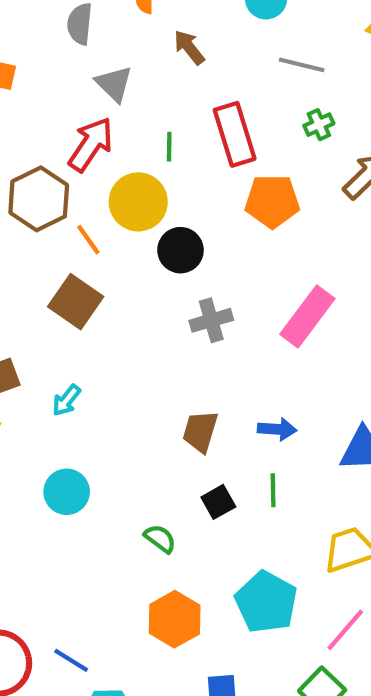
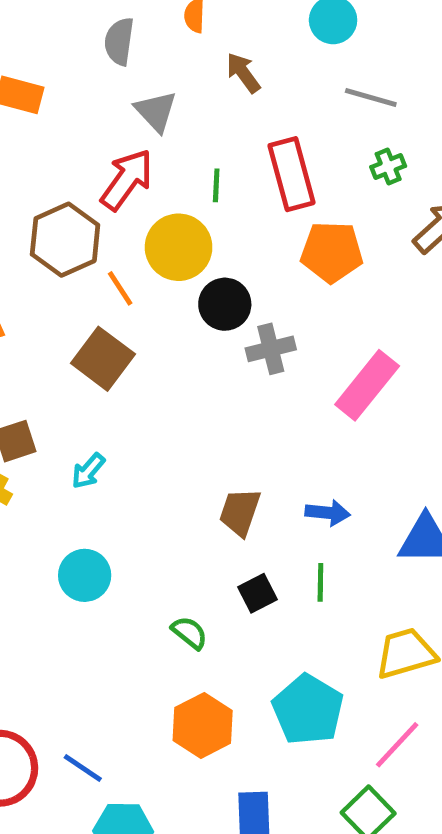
gray cross: (211, 320) -> (271, 349), moved

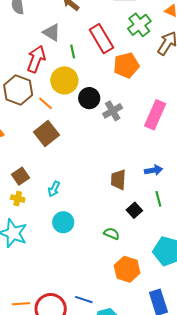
gray triangle: (156, 111) -> (52, 32), moved
green cross: (388, 167) -> (139, 25), size x1.6
brown square: (103, 359) -> (46, 133), turned 30
cyan arrow: (88, 471) -> (54, 189), moved

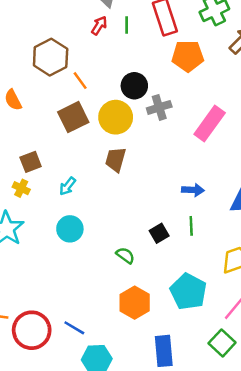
red arrow: (36, 59) -> (99, 25), moved, size x0.6
yellow circle: (64, 80) -> (116, 117), moved
brown trapezoid: (118, 180) -> (116, 160), moved

